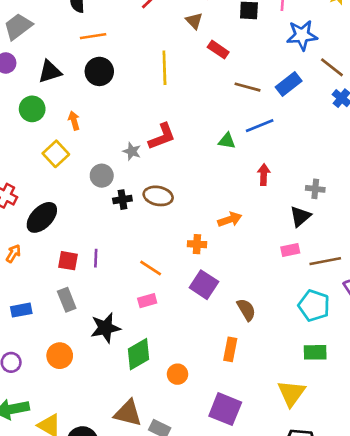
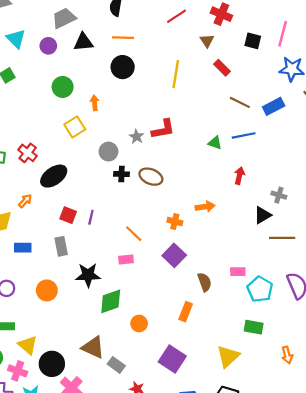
black triangle: (50, 72) -> (83, 42), moved
pink rectangle: (290, 250) -> (238, 272), moved
brown line: (325, 261) -> (282, 238), moved

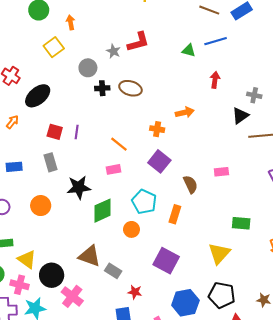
cyan pentagon: (260, 289) -> (144, 202), moved

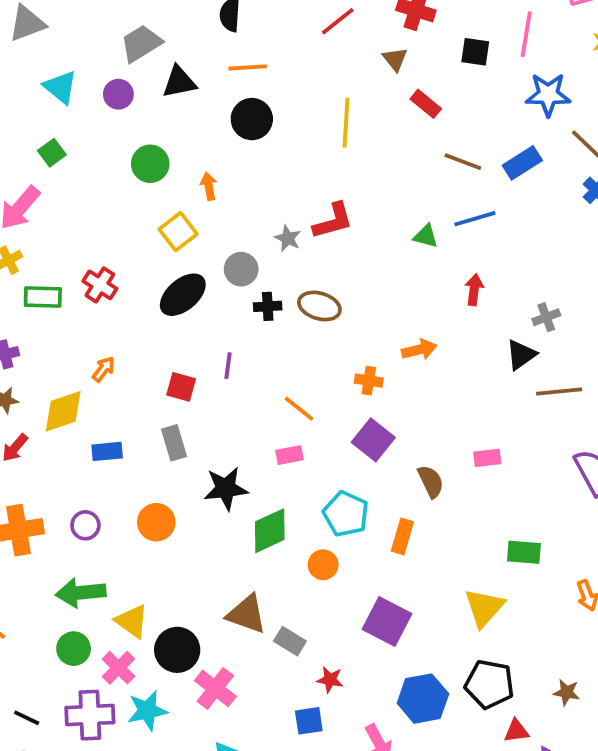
gray cross: (254, 95) -> (546, 317), turned -32
black ellipse: (38, 96) -> (183, 295), moved
purple line: (77, 132) -> (228, 366), moved
pink cross: (19, 285) -> (118, 668), turned 30

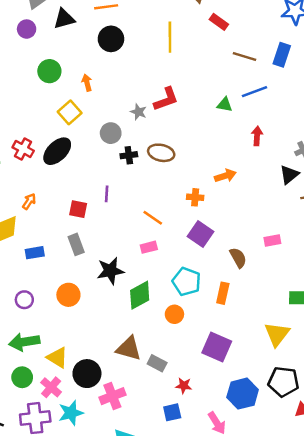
blue rectangle: (522, 163) -> (282, 55), turned -35
black ellipse: (183, 295) -> (57, 151), moved
pink cross: (215, 688) -> (112, 396), turned 35

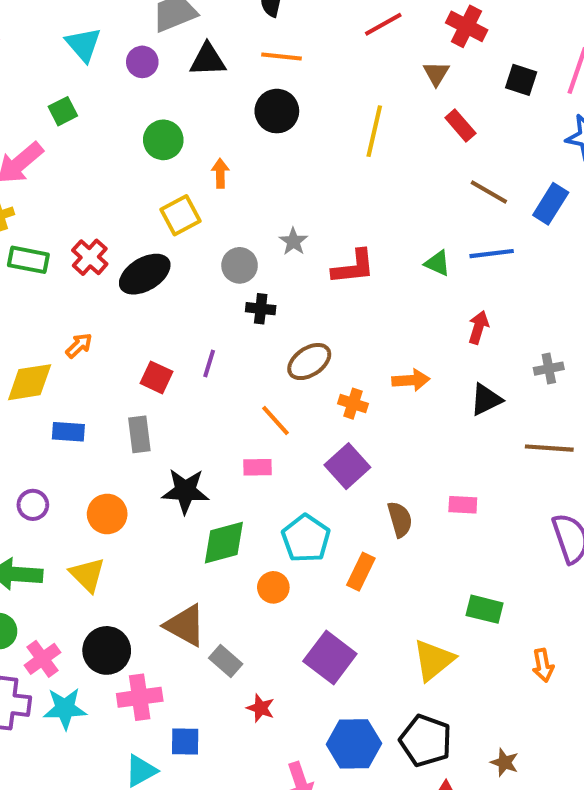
red L-shape: (166, 99) -> (353, 267), moved
brown ellipse: (161, 153) -> (309, 362), moved, turned -60
black triangle: (289, 175) -> (486, 400), moved
yellow triangle: (57, 358) -> (87, 575), moved
blue square: (172, 412) -> (185, 742), moved

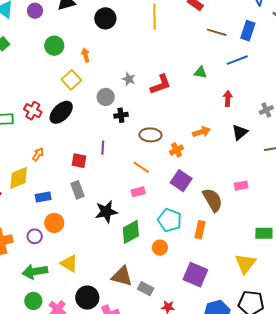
blue line: (492, 254) -> (237, 60), moved
brown ellipse: (309, 362) -> (150, 135), turned 50
orange cross: (353, 404) -> (176, 150), turned -32
orange circle: (107, 514) -> (54, 223), moved
brown semicircle: (400, 519) -> (213, 200), size x1.4

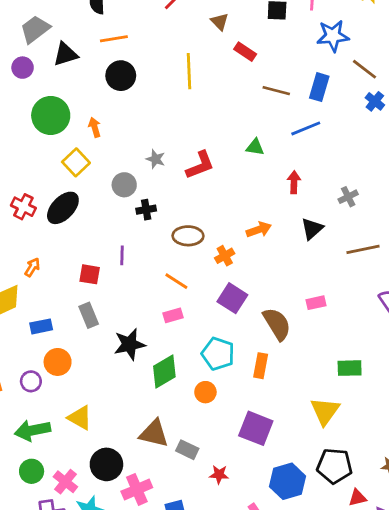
green circle: (54, 46) -> (51, 115), size x1.4

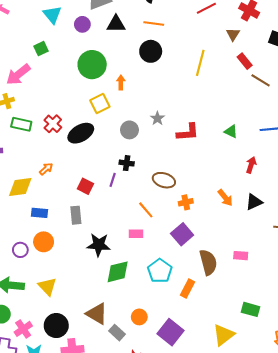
brown line: (276, 91) -> (261, 80), moved
black cross: (146, 210) -> (127, 163), moved
orange arrow: (259, 230) -> (225, 198), moved, turned 54
orange circle: (205, 392) -> (139, 317), moved

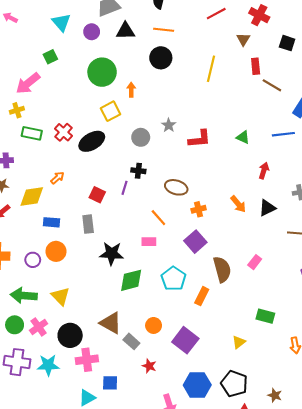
red rectangle: (245, 61) -> (256, 66), turned 35
pink rectangle: (241, 256) -> (255, 262), turned -56
pink cross: (23, 329) -> (39, 327), moved
yellow triangle: (224, 335) -> (239, 342), size x0.6

